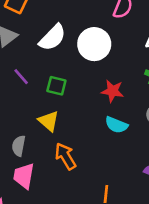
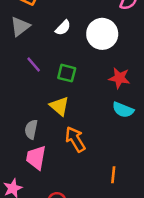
white semicircle: (52, 38) -> (63, 28), size x0.6

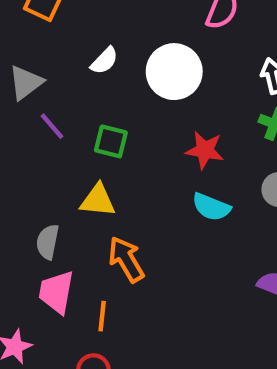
gray triangle: (20, 26) -> (26, 83), moved
yellow triangle: (59, 106) -> (98, 200), turned -35
orange line: (113, 175) -> (102, 316), moved

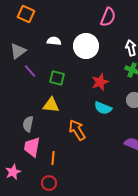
white semicircle: (104, 61) -> (54, 41), turned -128
red star: (205, 150) -> (100, 82), turned -30
orange arrow: (126, 259) -> (77, 130), moved

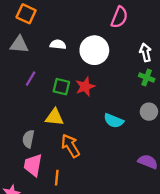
gray triangle: (18, 51) -> (19, 44), moved, turned 42
purple line: (30, 71) -> (31, 79), turned 72
red star: (100, 82) -> (85, 87), moved
orange arrow: (77, 130) -> (70, 146), moved

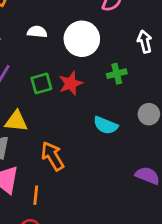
green cross: (147, 77) -> (117, 74), moved, turned -35
green square: (61, 87) -> (41, 83), turned -30
yellow triangle: (55, 117) -> (16, 121), moved

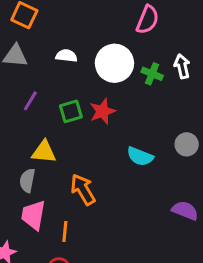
green cross: (117, 74) -> (152, 74), moved, turned 36

